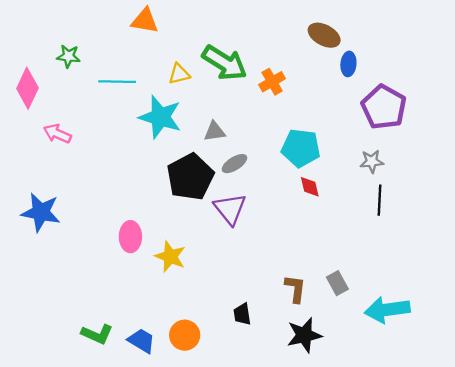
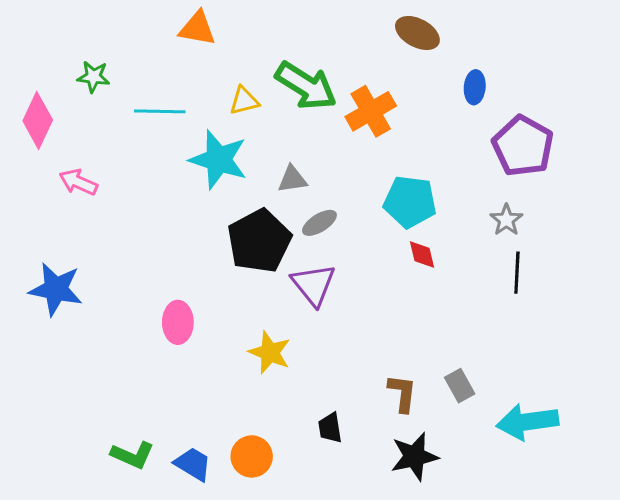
brown ellipse: (324, 35) -> (417, 33), moved
orange cross: (272, 82) -> (371, 111), size x1.4
gray star: (372, 161) -> (506, 220), turned -30
yellow star: (170, 257) -> (270, 352), moved

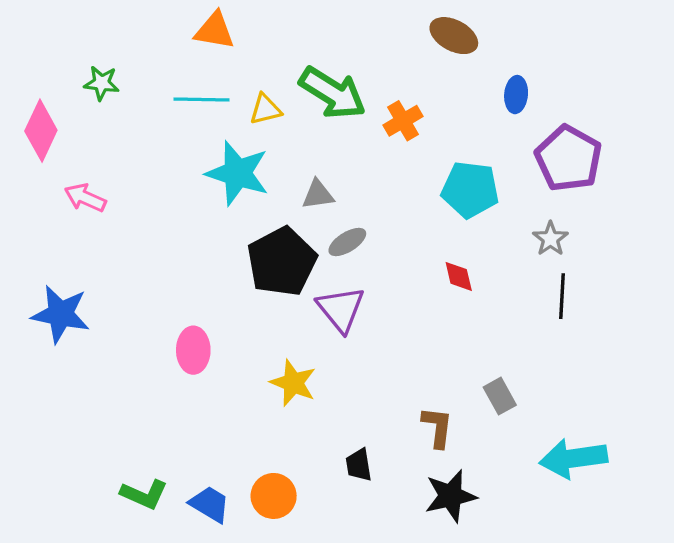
cyan line: (160, 111) -> (201, 99), moved
orange cross: (371, 111) -> (403, 121), size x0.7
cyan pentagon: (410, 202) -> (470, 190), moved
gray rectangle: (460, 386) -> (500, 396), moved

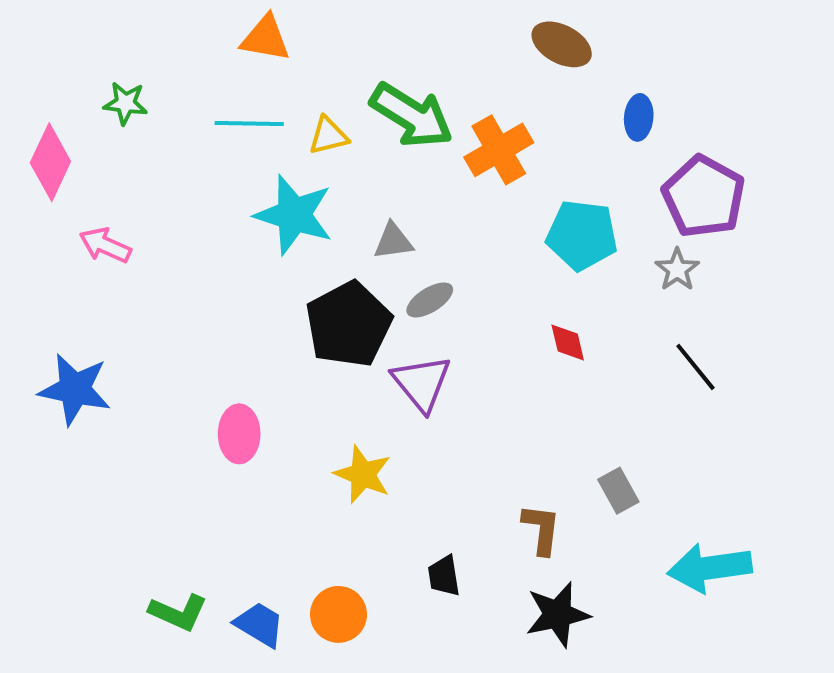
orange cross: (403, 121) -> (499, 150), size x1.4
gray star: (550, 239) -> (677, 270), moved
black line: (562, 296) -> (695, 367), turned -42

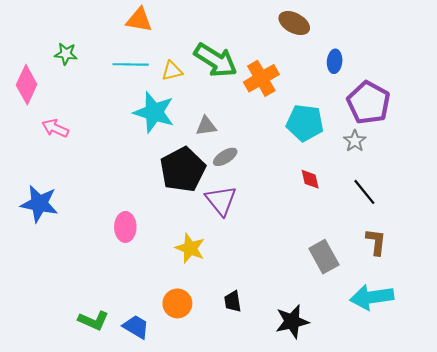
red diamond: (568, 343) -> (310, 179), moved
gray rectangle: (618, 491) -> (324, 257), size x1.4
brown L-shape: (541, 529) -> (376, 242), moved
orange circle: (338, 614) -> (177, 303), moved

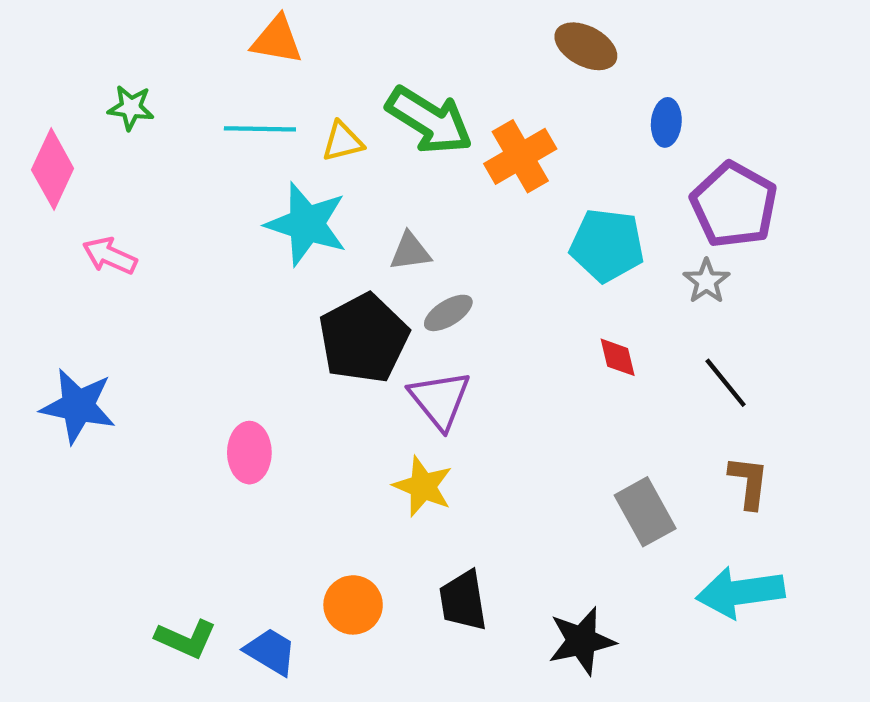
yellow star: (190, 248) -> (423, 486), moved
black trapezoid: (233, 301) -> (463, 601), size x1.4

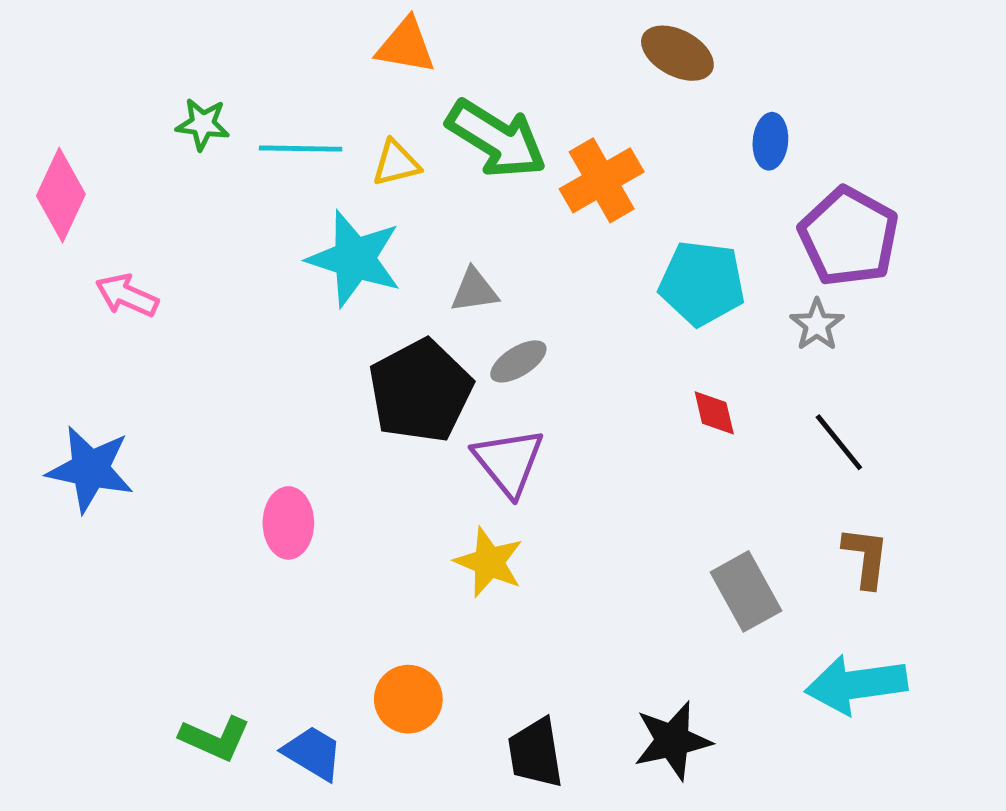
orange triangle: (277, 40) -> (406, 46), moved
green star: (131, 108) -> (203, 124), moved
black trapezoid: (463, 601) -> (536, 753), moved

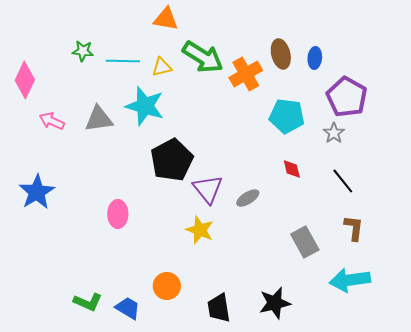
brown ellipse: (677, 53) -> (281, 54), moved, turned 48
gray triangle: (474, 290) -> (99, 119), moved, size x1.4
gray ellipse: (518, 361) -> (248, 198), moved
blue star: (90, 469) -> (37, 192), turned 30

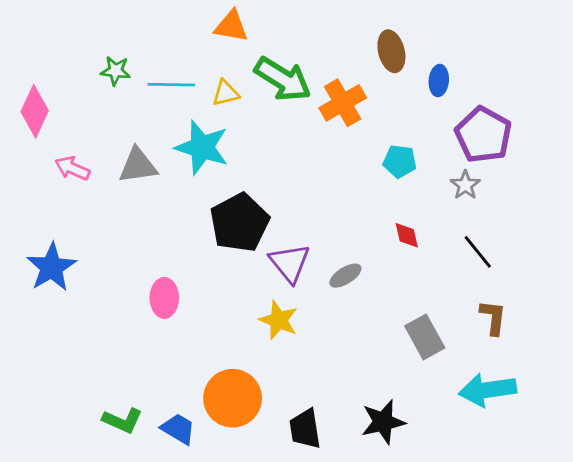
brown ellipse: (281, 54) -> (391, 51), moved
cyan pentagon: (287, 116) -> (400, 161), size x0.7
orange circle: (167, 286) -> (233, 398), size x1.5

